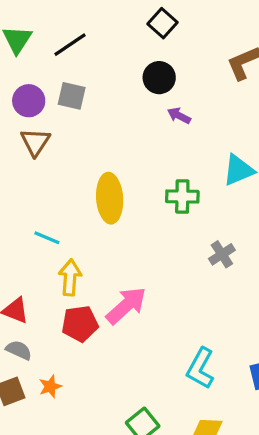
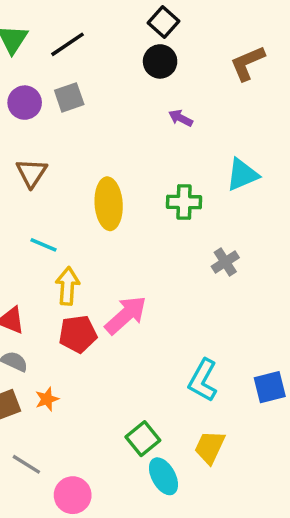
black circle: (159, 78) -> (160, 61), moved
gray square: (72, 96) -> (69, 97), turned -32
brown triangle: (35, 142) -> (31, 173), moved

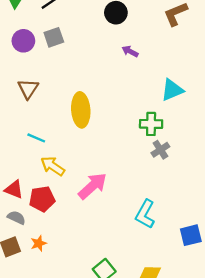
green cross: (184, 202) -> (151, 124), moved
yellow arrow: (67, 286) -> (53, 166), turned -60
red pentagon: (78, 334) -> (42, 199), moved
cyan L-shape: (203, 380) -> (145, 214), moved

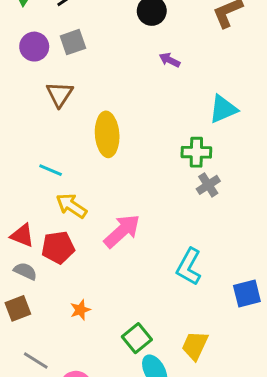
brown triangle: (28, 89) -> (60, 94), moved
orange star: (39, 243) -> (80, 310), moved

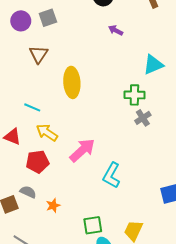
red triangle: (22, 236) -> (12, 137), moved
cyan L-shape: (189, 267) -> (112, 175), moved
gray semicircle: (25, 271) -> (28, 192), moved
green square: (137, 338) -> (93, 225), turned 30

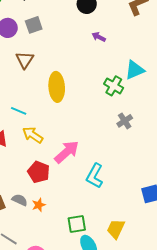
green cross: (134, 95) -> (114, 86), moved, turned 30
red pentagon: (37, 162) -> (39, 172), moved, turned 30
gray semicircle: (28, 192) -> (20, 200), moved

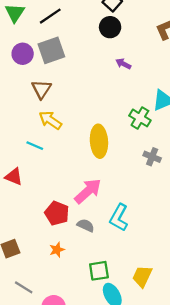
gray square: (34, 25) -> (51, 50), size x1.4
yellow ellipse: (57, 87) -> (99, 141), moved
gray cross: (125, 121) -> (152, 157), turned -35
yellow arrow: (33, 135) -> (50, 120), moved
gray semicircle: (20, 200) -> (86, 225), moved

